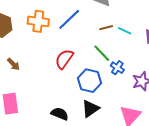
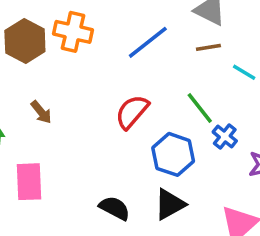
orange cross: (38, 21) -> (73, 32), moved
brown line: (106, 28) -> (208, 47), moved

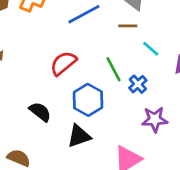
blue cross: (225, 136) -> (138, 84), moved
black semicircle: (115, 208) -> (40, 112), moved

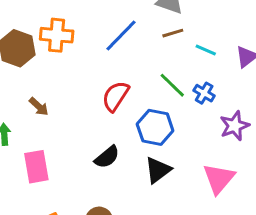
black semicircle: (40, 112) -> (107, 157), turned 120

